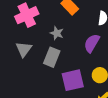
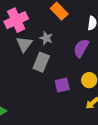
gray triangle: (24, 49) -> (24, 44), moved
purple square: (73, 80) -> (62, 85), size x0.7

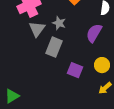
purple square: (62, 85) -> (75, 70), turned 35

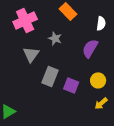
gray triangle: (37, 29) -> (31, 54), moved
gray rectangle: (54, 47) -> (50, 76), moved

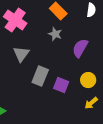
pink cross: (25, 20) -> (15, 20), turned -30
white semicircle: (101, 23) -> (91, 10), moved
gray star: (55, 38) -> (55, 34), moved

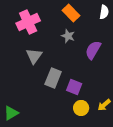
pink cross: (15, 20) -> (28, 22), turned 30
yellow circle: (88, 80) -> (81, 108), moved

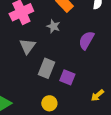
gray star: (68, 36) -> (53, 26), moved
yellow circle: (81, 108) -> (49, 103), moved

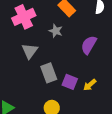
gray rectangle: (46, 68) -> (49, 73), turned -42
yellow arrow: (97, 95) -> (90, 85), moved

